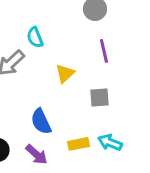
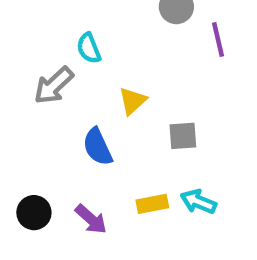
purple line: (104, 51) -> (218, 40), moved
blue semicircle: (41, 121) -> (98, 147), moved

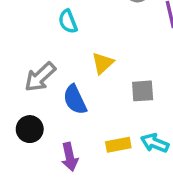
gray arrow: (54, 86) -> (40, 77), moved
black circle: (34, 213) -> (30, 129), moved
purple arrow: (91, 219) -> (70, 157), turned 36

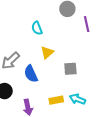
cyan semicircle: (68, 21) -> (37, 28), moved

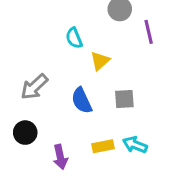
yellow triangle: (47, 53) -> (100, 61), moved
blue semicircle: (31, 74) -> (82, 101), moved

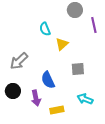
blue semicircle: (82, 101) -> (48, 80), moved
yellow rectangle: (103, 146) -> (57, 110), moved
purple arrow: (60, 157) -> (36, 98), moved

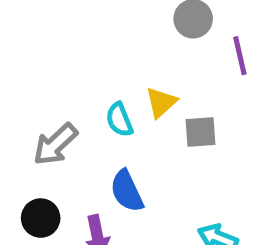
cyan semicircle: (45, 29) -> (119, 120), moved
gray square: (78, 69) -> (201, 132), moved

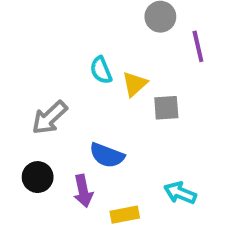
cyan semicircle: (119, 120) -> (101, 70), moved
blue semicircle: (127, 191) -> (107, 155), turned -44

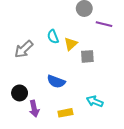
purple line: (198, 46) -> (104, 24), turned -63
gray arrow: (49, 118) -> (24, 49), moved
purple arrow: (83, 191) -> (34, 109), moved

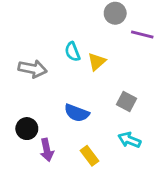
gray arrow: (24, 49) -> (33, 69), turned -126
gray square: (87, 56) -> (127, 102), moved, turned 32
yellow rectangle: (65, 113) -> (90, 156), turned 64

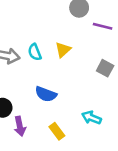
cyan semicircle: (72, 52) -> (35, 52), moved
gray square: (127, 102) -> (105, 68), moved

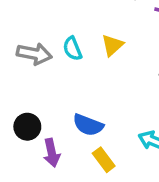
blue semicircle: (46, 94) -> (88, 125), moved

